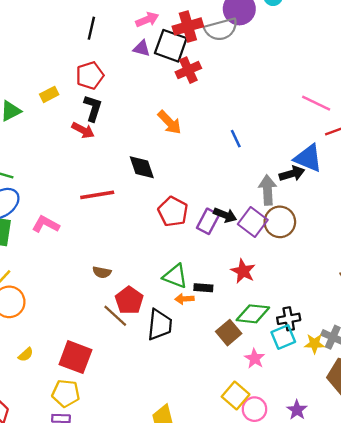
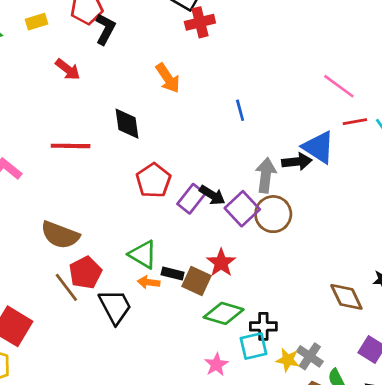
black L-shape: (93, 108) -> (105, 29), moved
brown semicircle: (102, 272) -> (60, 235), size x1.8
black trapezoid: (160, 325) -> (115, 307), turned -44
brown square: (229, 333) -> (196, 281), moved, turned -35

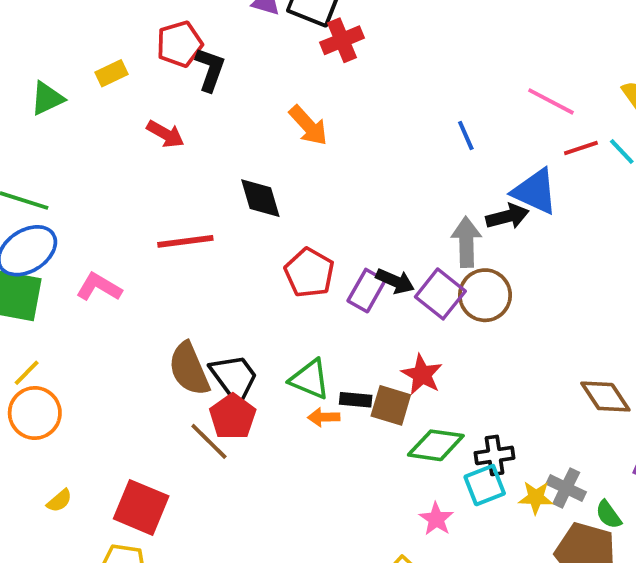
blue line: (240, 110) -> (466, 136), moved
brown semicircle: (60, 235) -> (189, 369), turned 54
black trapezoid: (115, 307) -> (234, 378), moved

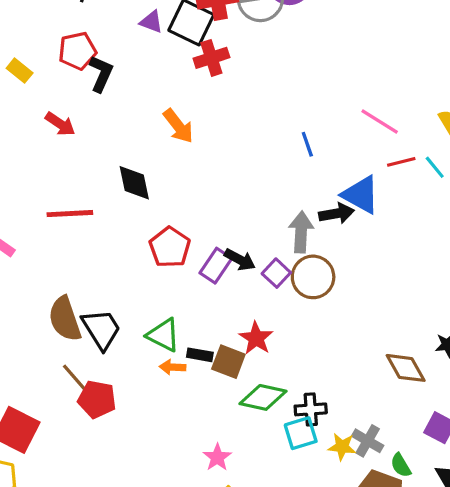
yellow rectangle: (111, 73) -> (20, 71), turned 60
purple square: (440, 294) -> (276, 273), size x0.7
red pentagon: (233, 417) -> (97, 399), moved, turned -30
pink star: (436, 519) -> (217, 457), moved

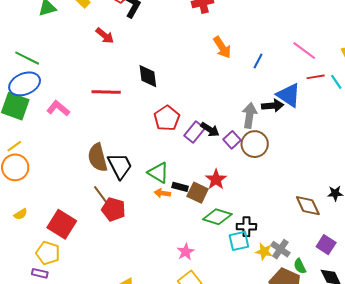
orange arrow: (178, 126) -> (222, 47), moved
blue line: (307, 144) -> (258, 61), turned 42

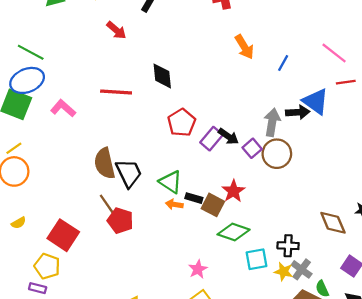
black cross: (246, 227) -> (288, 246), moved

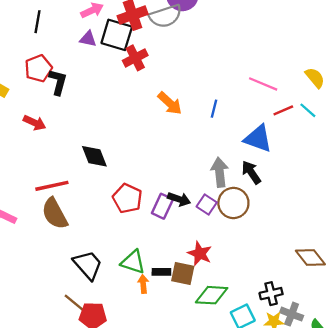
black arrow: (298, 112) -> (251, 172), moved, turned -105
brown semicircle: (105, 163) -> (55, 214), moved
orange arrow: (174, 204) -> (143, 284), turned 91

